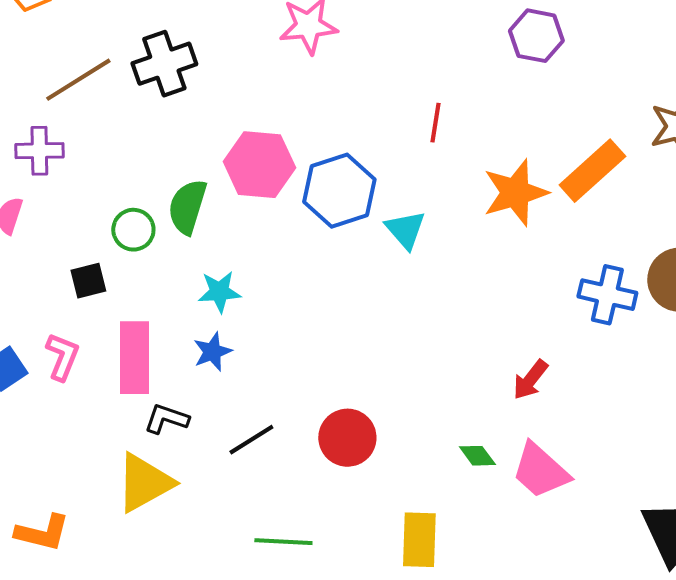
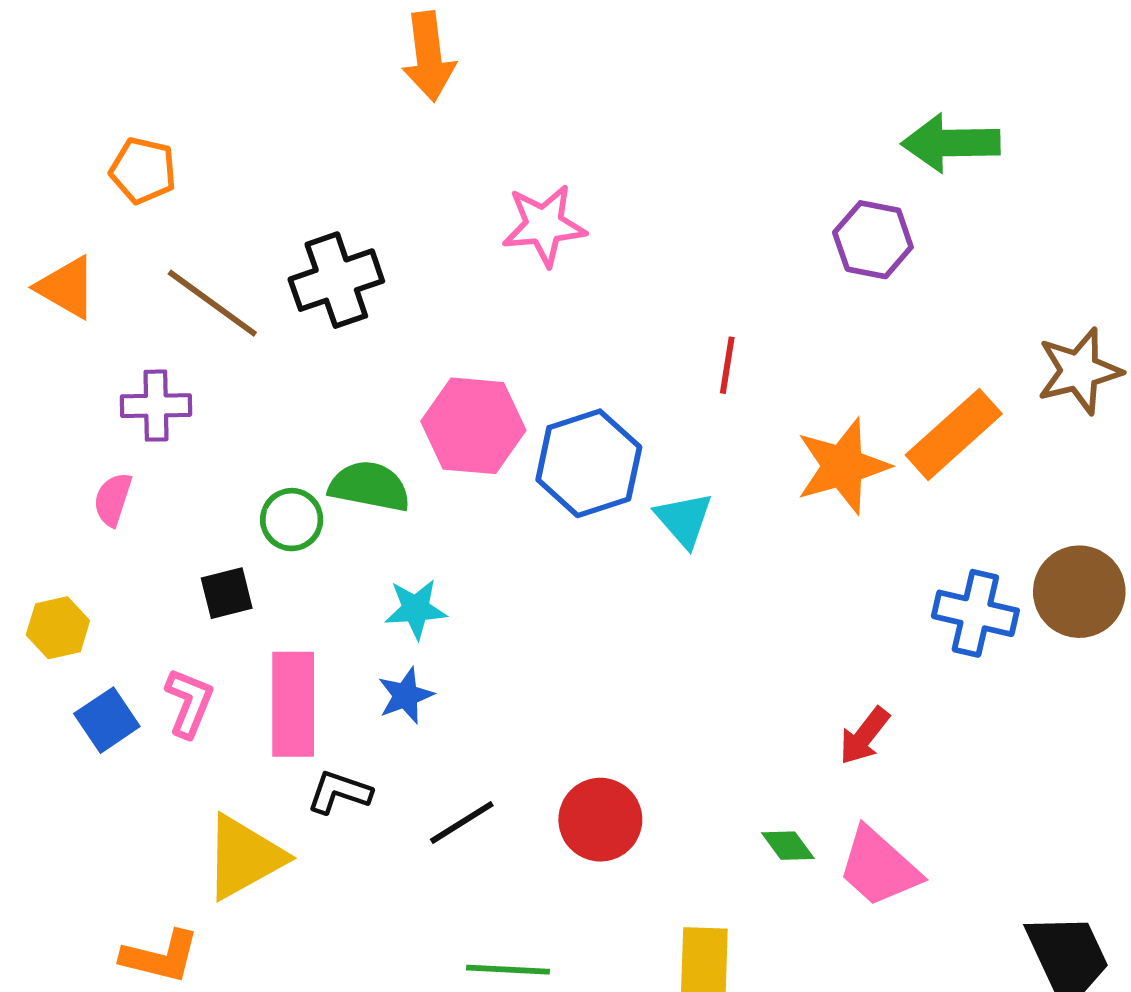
brown line: (78, 80) -> (212, 303), turned 68
green semicircle: (187, 207) -> (370, 486), turned 84
yellow triangle: (144, 483) -> (244, 857), moved

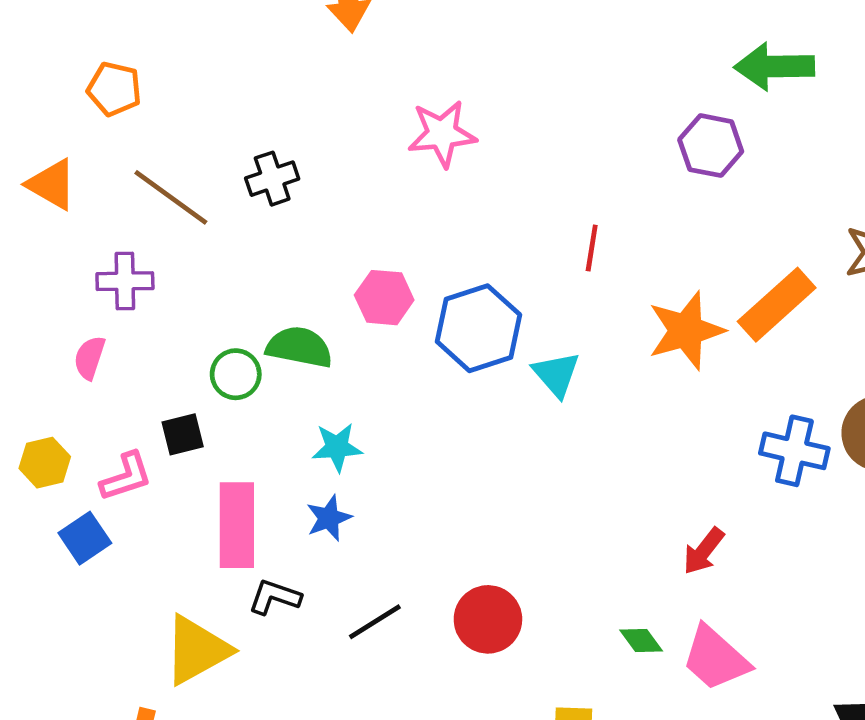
black cross: (336, 280) -> (272, 179), size x0.7
pink hexagon: (473, 426) -> (384, 298), size x0.7
pink L-shape: (189, 703) -> (126, 477), moved, turned 50

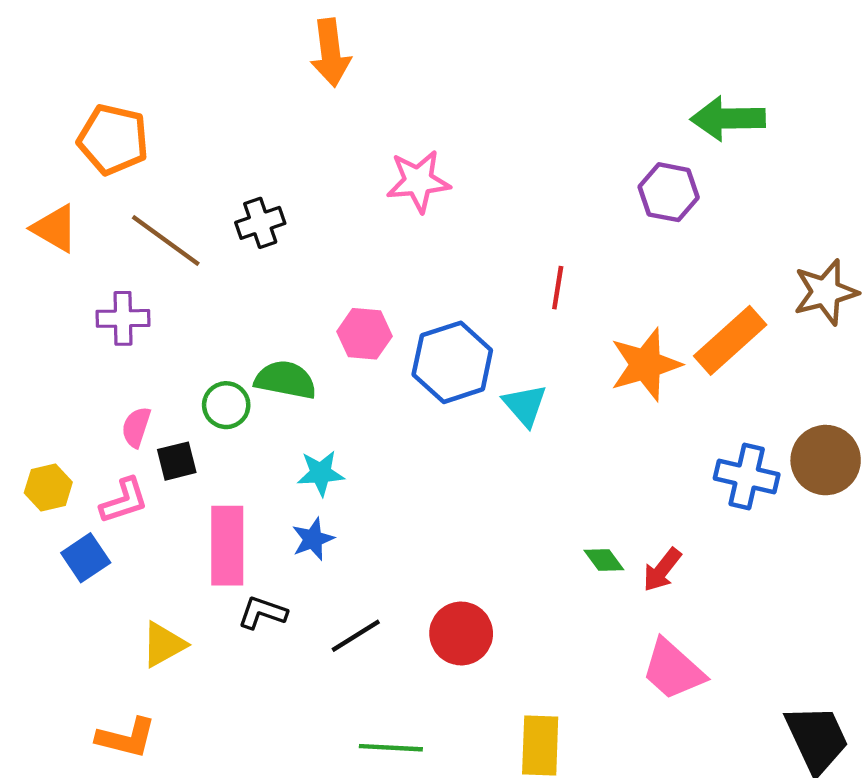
orange pentagon: (114, 89) -> (113, 139), size x1.4
pink semicircle: (90, 358) -> (136, 427), moved
green diamond: (641, 641) -> (604, 560), moved
yellow triangle: (197, 650) -> (164, 644), moved, size x0.7

